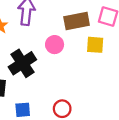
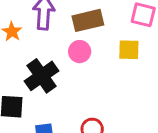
brown rectangle: (77, 21) -> (88, 20), moved

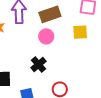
black cross: (42, 76) -> (39, 65), moved, size x0.7

